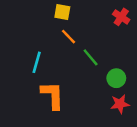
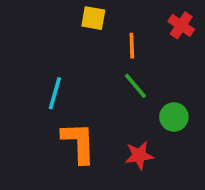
orange line: (68, 37) -> (132, 46), moved, turned 42
red star: (120, 104) -> (139, 155), moved

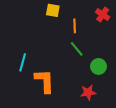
cyan line: (55, 93) -> (23, 62), moved
red star: (139, 155) -> (88, 92), moved

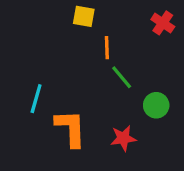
orange line: (75, 26) -> (107, 48), moved
red star: (88, 92) -> (123, 138), moved

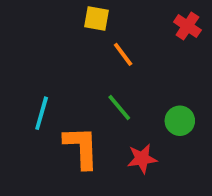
orange line: (107, 48) -> (123, 54), turned -35
green line: (122, 77) -> (119, 107), moved

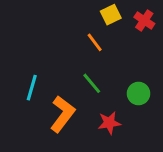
yellow square: (97, 18) -> (111, 15), moved, turned -36
orange L-shape: (81, 147) -> (62, 114), turned 39

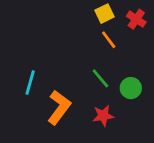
orange line: (95, 42) -> (109, 40), moved
green line: (92, 83) -> (100, 78), moved

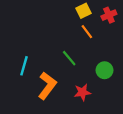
red cross: (136, 19) -> (109, 15), turned 32
green line: (100, 78) -> (69, 58), moved

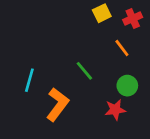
orange line: (87, 32) -> (122, 48), moved
red star: (82, 92) -> (115, 110), moved

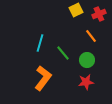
cyan line: (29, 80) -> (40, 43), moved
green circle: (127, 86) -> (87, 60), moved

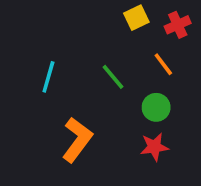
cyan line: (40, 43) -> (48, 77), moved
green line: (63, 53) -> (113, 77), moved

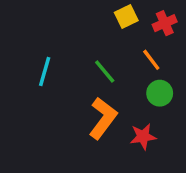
green circle: (156, 107) -> (160, 93), moved
orange L-shape: (77, 140) -> (103, 118), moved

